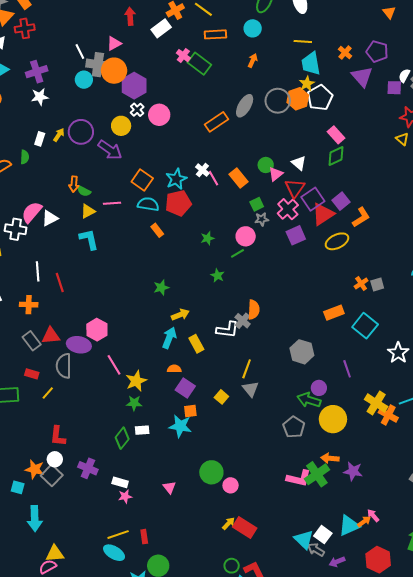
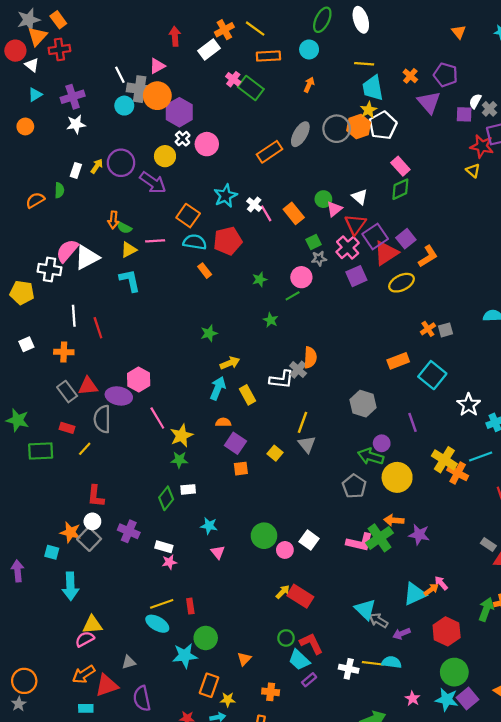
cyan star: (176, 179) -> (225, 196), moved
white triangle: (50, 218) -> (87, 257), size x1.4
cyan star: (180, 426) -> (209, 526), moved, size x0.7
white square: (323, 535) -> (309, 540), moved

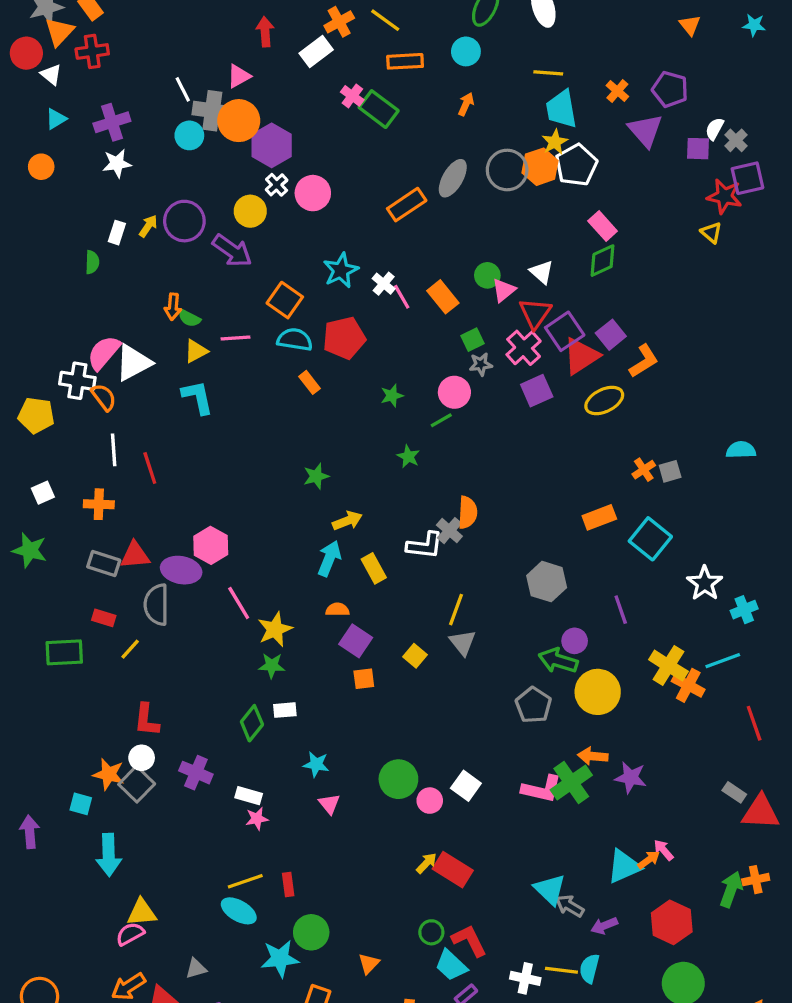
orange semicircle: (35, 200) -> (104, 397), moved, turned 84
gray rectangle: (67, 392) -> (104, 563), turned -35
green star: (18, 420) -> (30, 550), moved
cyan semicircle: (392, 662) -> (589, 969), turned -84

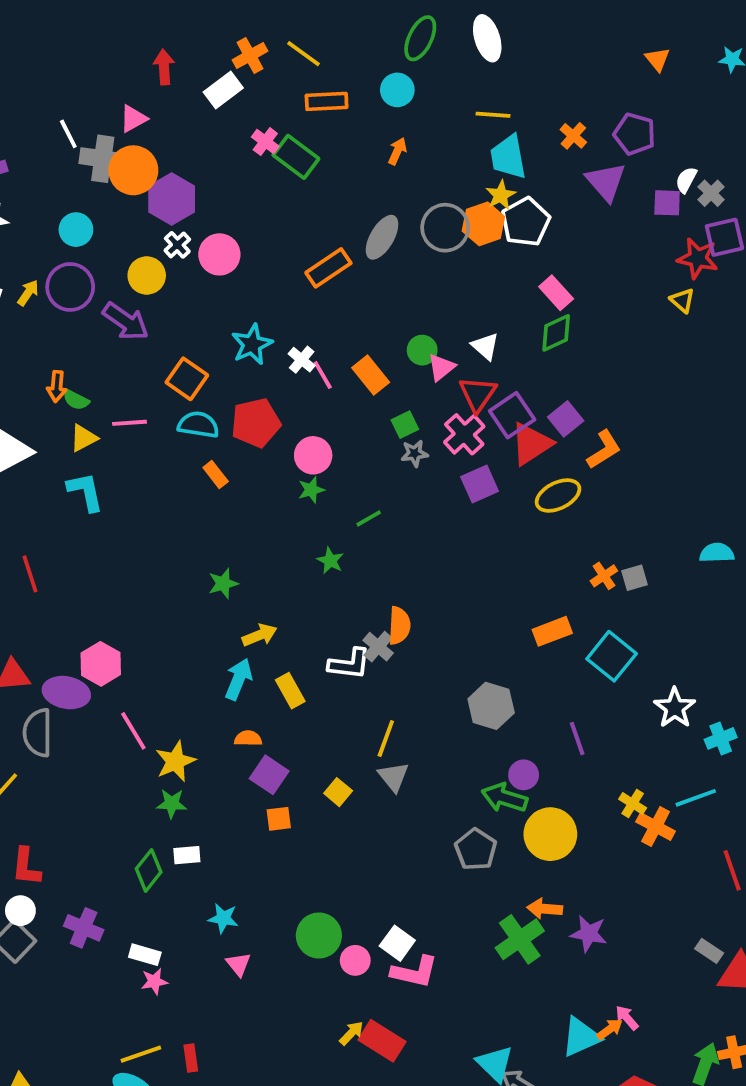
cyan circle: (189, 135) -> (76, 230), moved
pink circle: (454, 392) -> (313, 455), moved
yellow cross: (668, 666) -> (633, 804), size x0.6
pink L-shape: (542, 789) -> (415, 972), moved

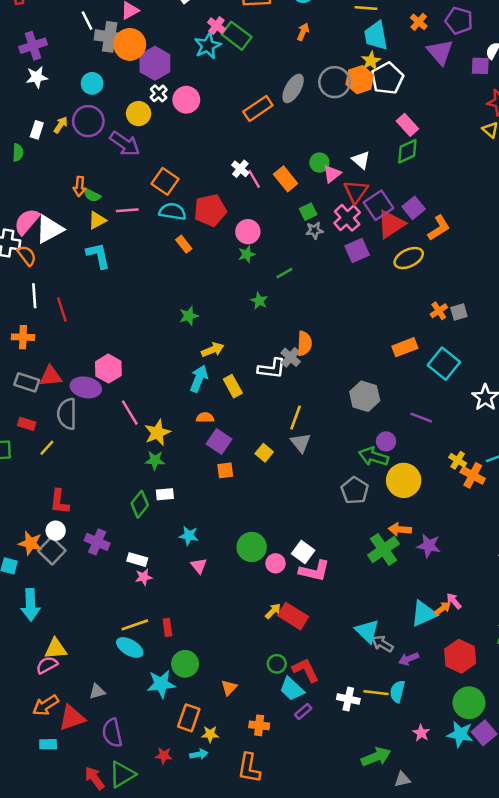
cyan star: (252, 344) -> (208, 46), moved
purple line: (577, 738) -> (421, 418), turned -50

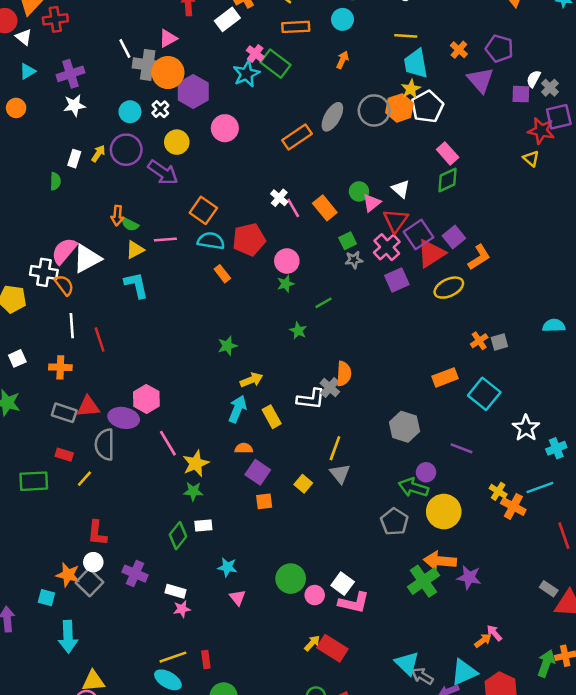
white cross: (159, 93) -> (160, 109), moved
orange arrow: (400, 529) -> (440, 561), size x1.4
cyan triangle: (424, 614) -> (464, 672), moved

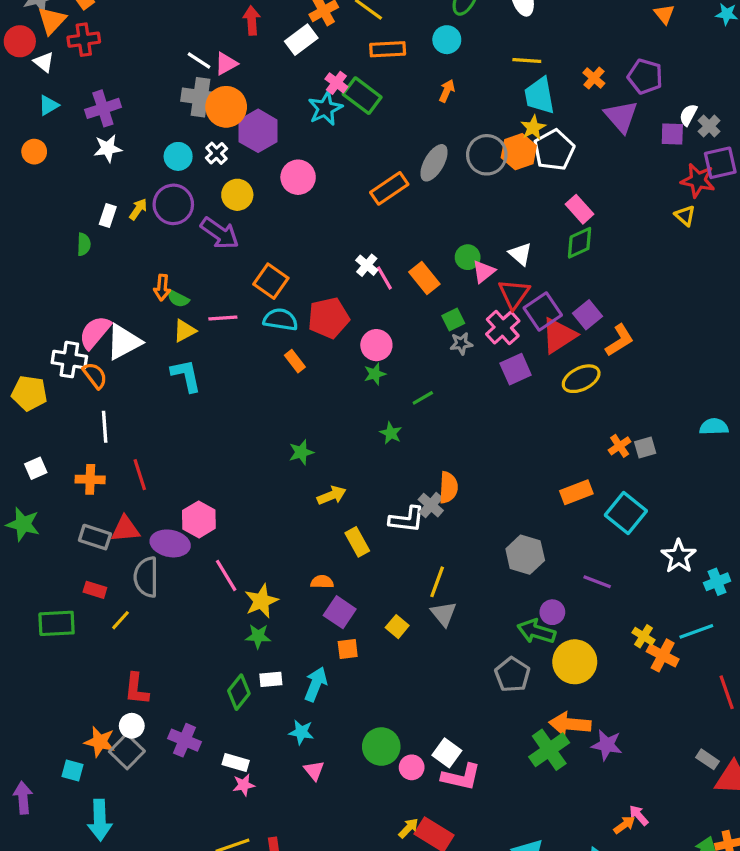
white line: (125, 48) -> (199, 60), moved, turned -30
red line: (100, 339) -> (140, 475), moved
cyan arrow: (237, 409) -> (316, 684), moved

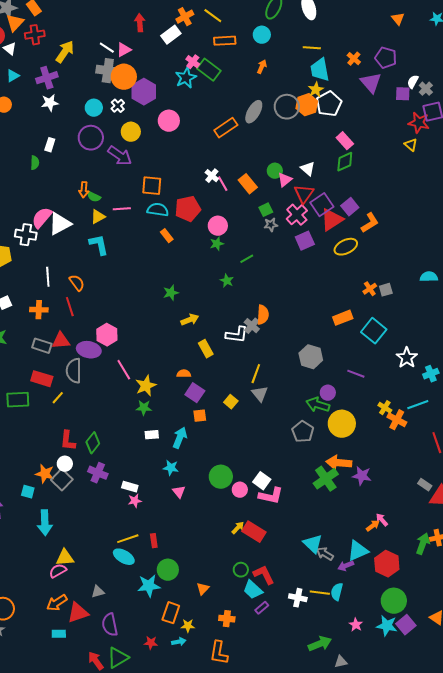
yellow arrow: (138, 209) -> (65, 52), moved, size x1.6
orange square: (271, 281) -> (152, 186), turned -30
orange semicircle: (95, 376) -> (77, 283), moved
red rectangle: (95, 590) -> (42, 379), size x1.5
green diamond: (239, 692) -> (93, 443), moved

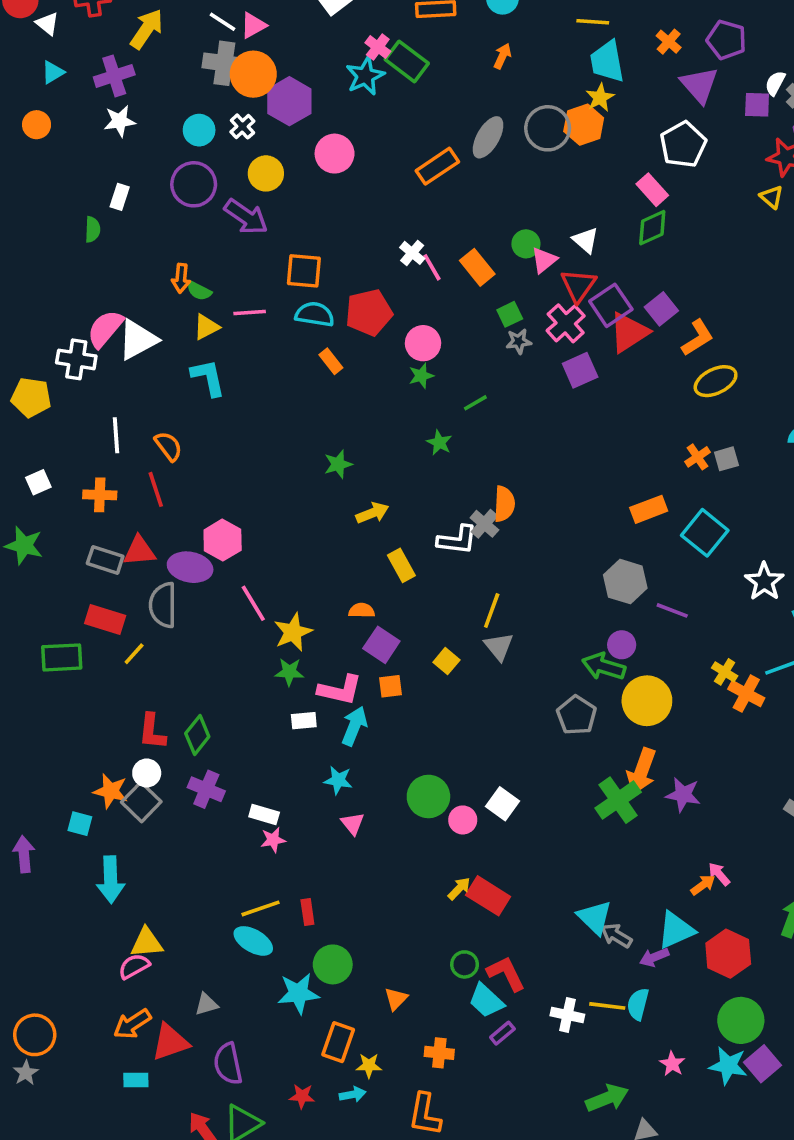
white pentagon: (329, 104) -> (683, 145), moved
yellow ellipse: (346, 247) -> (716, 381), moved
gray hexagon: (311, 357) -> (625, 582), moved
orange arrow: (339, 463) -> (642, 771), turned -75
pink L-shape: (271, 496) -> (340, 690), moved

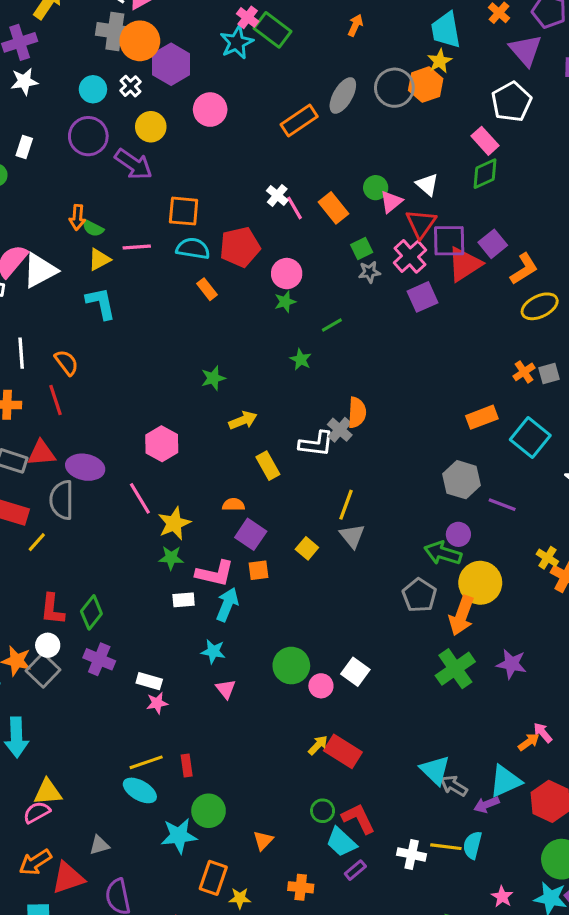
purple square: (611, 305) -> (449, 241), turned 33
pink hexagon: (223, 540) -> (162, 444), moved
orange arrow: (642, 771) -> (462, 616), moved

